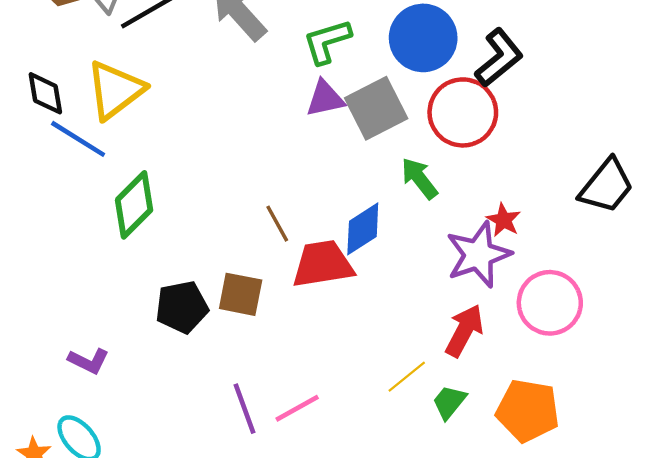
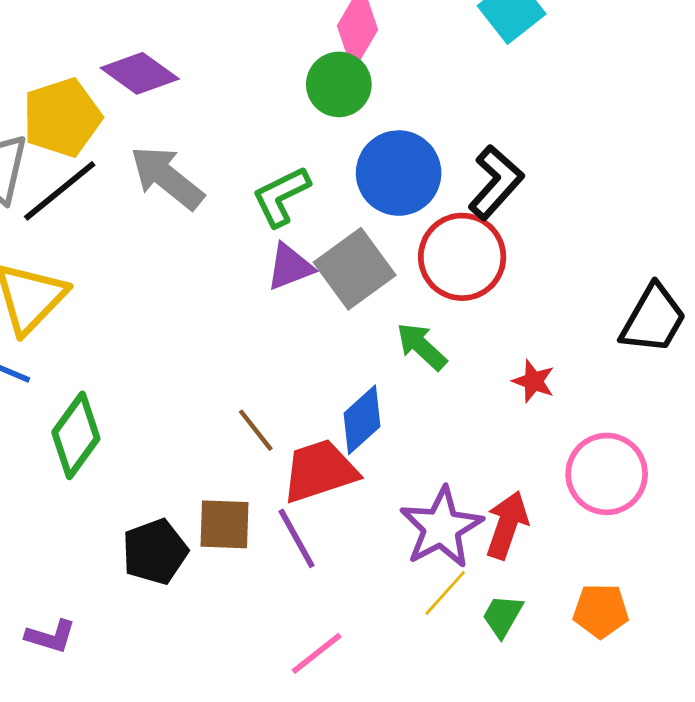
purple star: (478, 255) -> (441, 527), moved
purple line: (245, 409) -> (296, 538), moved
orange pentagon: (528, 411) -> (601, 611), size x0.7

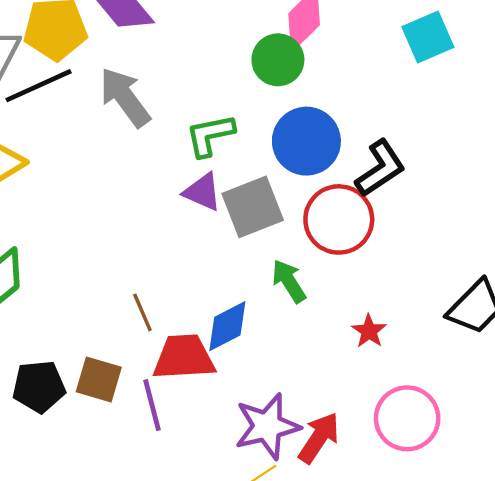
purple triangle: (290, 267) -> (202, 192), turned 30

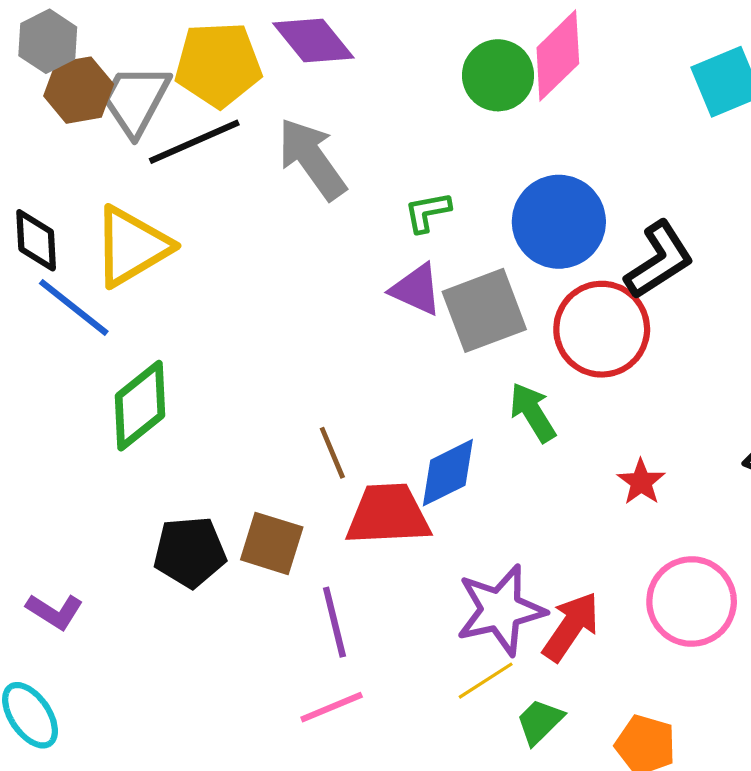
green circle: (278, 60) -> (498, 75), moved
green L-shape: (210, 135) -> (427, 212), size x0.7
purple line: (152, 405) -> (334, 622), moved

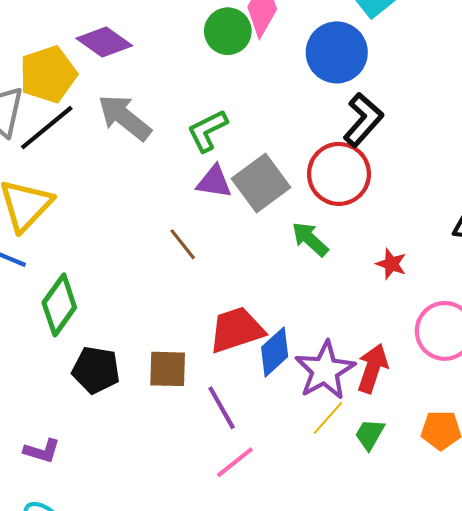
green L-shape: (427, 212) -> (207, 131), size x1.4
blue circle: (559, 222) -> (337, 52), moved
brown line: (332, 453) -> (183, 244), moved
blue diamond: (448, 473) -> (275, 352), moved
black pentagon: (190, 552) -> (96, 370), moved, turned 30

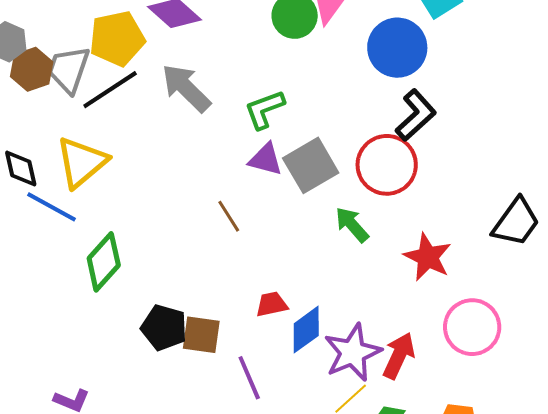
red star: (391, 264) -> (428, 257), size x1.6
red trapezoid: (236, 330) -> (272, 304), size x0.6
black pentagon: (96, 370) -> (164, 328), moved

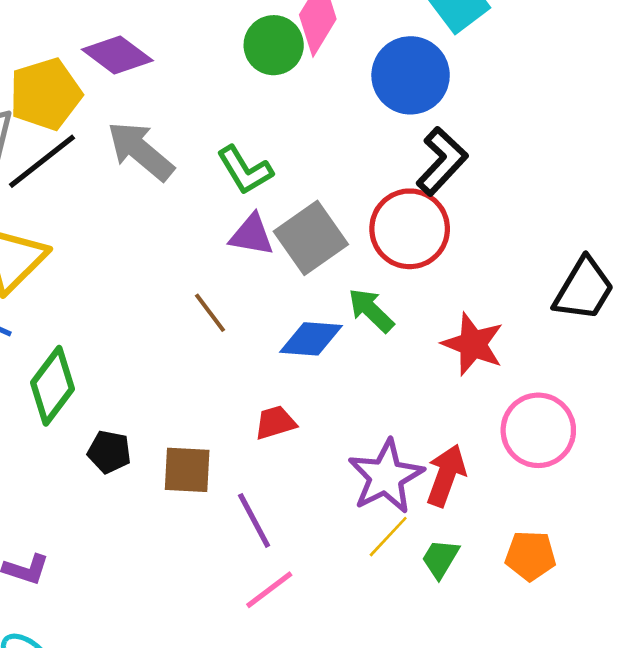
green L-shape: (265, 109) -> (245, 170), turned -96
black pentagon: (164, 328) -> (109, 452), moved, size x0.7
blue diamond: (306, 330) -> (311, 339), moved, turned 45

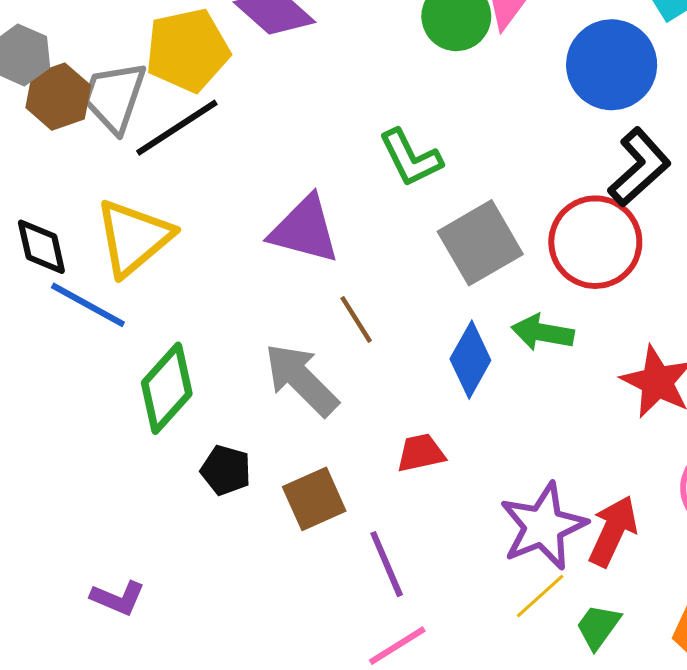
gray arrow: (141, 151) -> (301, 380), moved
purple triangle: (252, 235) -> (304, 230), moved, size x1.4
green arrow: (371, 310) -> (543, 332), turned -39
blue diamond: (311, 339) -> (470, 360), turned -70
brown square: (187, 470) -> (314, 499), turned -32

